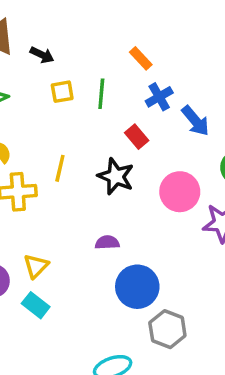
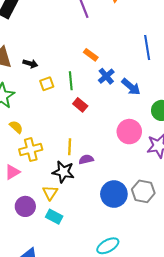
red rectangle: (137, 137) -> (80, 105), moved
yellow line: (60, 168) -> (70, 147), moved
black star: (116, 176) -> (63, 172), moved
purple semicircle: (107, 242) -> (86, 159), moved
gray hexagon: (167, 329) -> (143, 191), moved

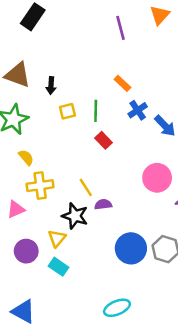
black arrow: (30, 64) -> (51, 86), turned 72
yellow line: (70, 147) -> (86, 187), turned -42

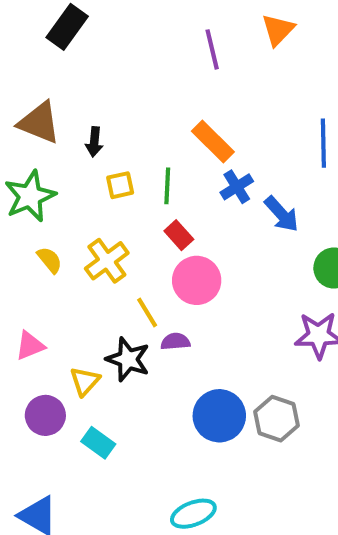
orange rectangle: (122, 83) -> (213, 141), size x1.5
pink circle: (157, 178) -> (197, 280), moved
yellow cross: (40, 186) -> (107, 261), moved, turned -30
yellow triangle: (57, 238) -> (85, 381), moved

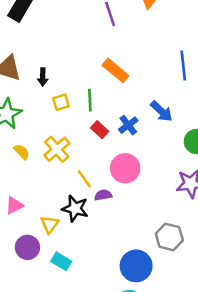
blue cross: (237, 187) -> (128, 125), moved
pink circle: (197, 280) -> (125, 168), moved
blue circle: (219, 416) -> (136, 266), moved

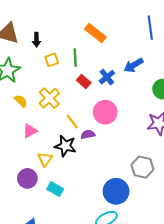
blue arrow: (161, 111) -> (133, 65), turned 108
pink triangle: (14, 205) -> (30, 131), moved

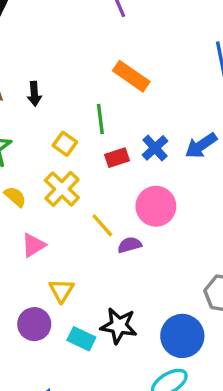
yellow square: (52, 60) -> (65, 144), moved, turned -32
blue arrow: (133, 65) -> (201, 146), moved
red rectangle: (84, 81) -> (117, 158), turned -56
black star: (65, 146) -> (119, 326), moved

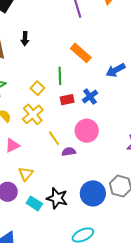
black arrow: (34, 94) -> (25, 39), moved
blue arrow: (201, 146) -> (116, 70), moved
blue circle: (182, 336) -> (93, 193), moved

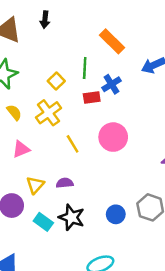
blue cross: (90, 96) -> (111, 84), moved
purple semicircle: (69, 152) -> (65, 183), moved
blue circle: (93, 193) -> (116, 214), size x0.6

